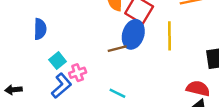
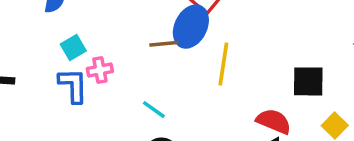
yellow line: (170, 36) -> (223, 64), moved
blue L-shape: (61, 86) -> (73, 85), turned -60

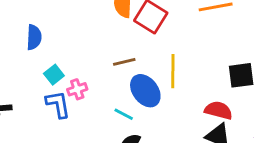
blue ellipse: (191, 27) -> (145, 91), moved, turned -56

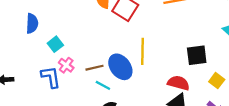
brown line: (124, 62) -> (94, 68), moved
cyan square: (54, 75) -> (55, 44), moved
pink cross: (77, 89) -> (66, 65), turned -35

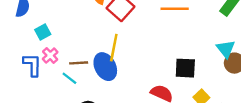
yellow line: (142, 51) -> (114, 48), moved
cyan line: (103, 85) -> (69, 78), moved

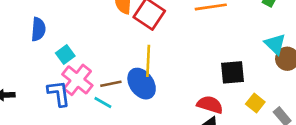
pink cross: (50, 55) -> (77, 80), size x1.6

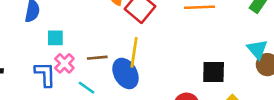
cyan square: (65, 55) -> (55, 38), turned 30
pink cross: (77, 80) -> (64, 63), size x0.7
brown line: (111, 84) -> (97, 58), moved

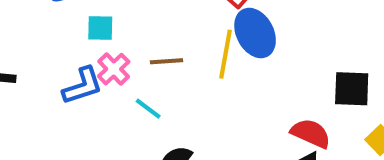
blue ellipse: (125, 73) -> (255, 33), moved
blue L-shape: (45, 74) -> (83, 86), turned 72

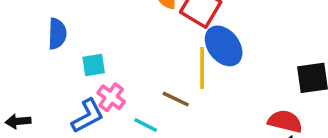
brown line: (166, 61) -> (176, 99), moved, turned 40

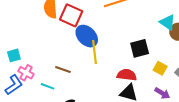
yellow line: (202, 68) -> (94, 52), moved

